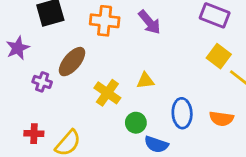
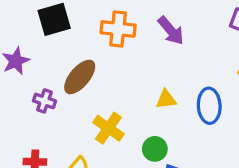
yellow cross: (107, 93) -> (108, 128), moved
blue ellipse: (182, 113) -> (209, 106), moved

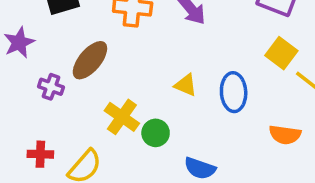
yellow triangle: (166, 99) -> (186, 85), turned 30
green circle: (155, 149) -> (156, 133), moved

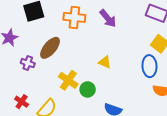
blue ellipse: (234, 92) -> (149, 66), moved
red cross: (40, 154) -> (22, 102), turned 32

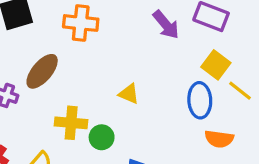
purple arrow: (108, 18) -> (166, 25), moved
yellow cross: (68, 80) -> (71, 123), turned -30

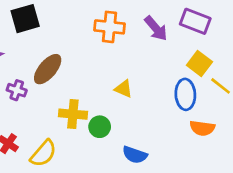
orange cross: (81, 23) -> (109, 27), moved

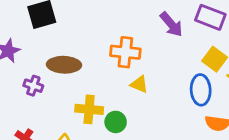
orange cross: (109, 27) -> (125, 52), moved
brown ellipse: (48, 69) -> (64, 65), turned 52

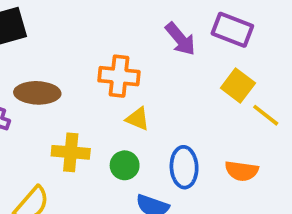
blue ellipse: (201, 90) -> (184, 167), moved
green circle: (116, 122) -> (125, 165), moved

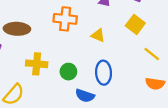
yellow line: (266, 115) -> (152, 54), moved
yellow triangle: (138, 119) -> (98, 35), moved
orange semicircle: (242, 171) -> (155, 84), moved

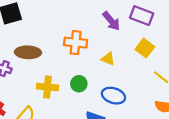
green circle: (68, 72) -> (79, 84), moved
blue ellipse: (104, 73) -> (113, 96), turned -70

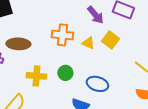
yellow square: (145, 48) -> (110, 40), moved
yellow triangle: (108, 59) -> (88, 43), moved

